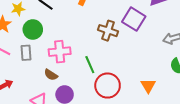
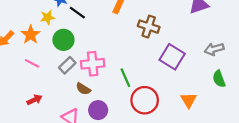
purple square: (134, 19) -> (172, 57), moved
brown cross: (108, 31) -> (149, 27), moved
gray rectangle: (26, 53) -> (67, 65), moved, turned 49

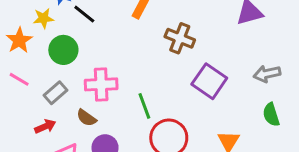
gray rectangle: (67, 65) -> (55, 93), moved
red arrow: (34, 100) -> (45, 126), moved

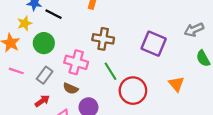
brown cross: (180, 38) -> (103, 39), moved
pink cross: (101, 84) -> (76, 62), turned 30

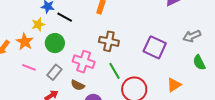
orange triangle: (176, 84) -> (174, 85), turned 35

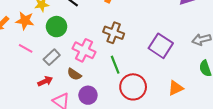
orange star: (25, 42) -> (25, 21), turned -30

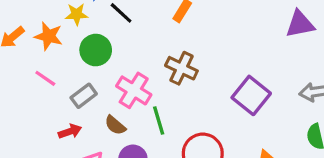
green line: (115, 65) -> (159, 121), moved

